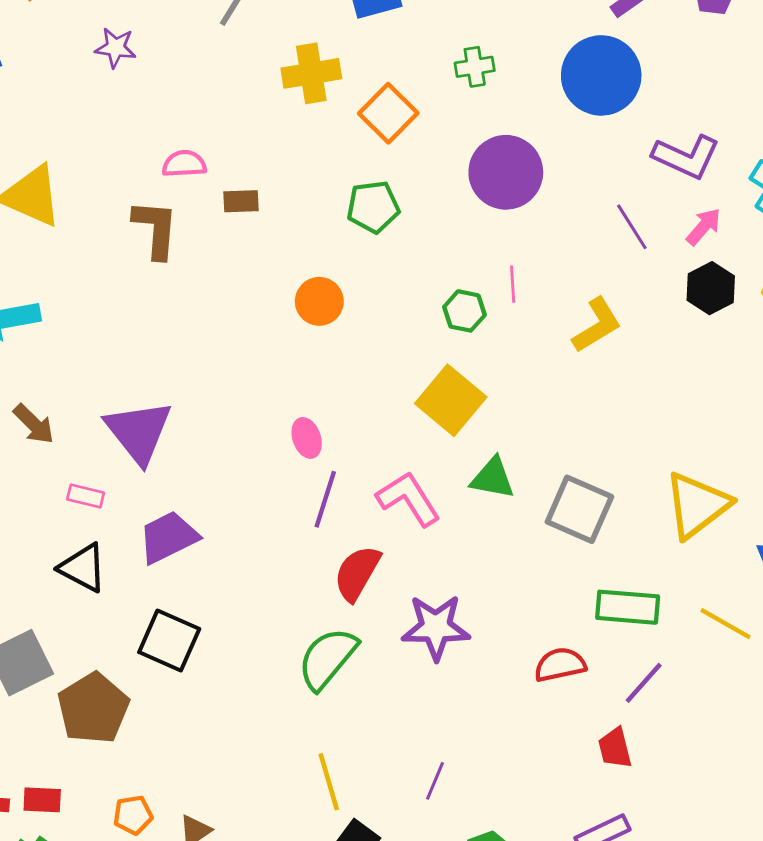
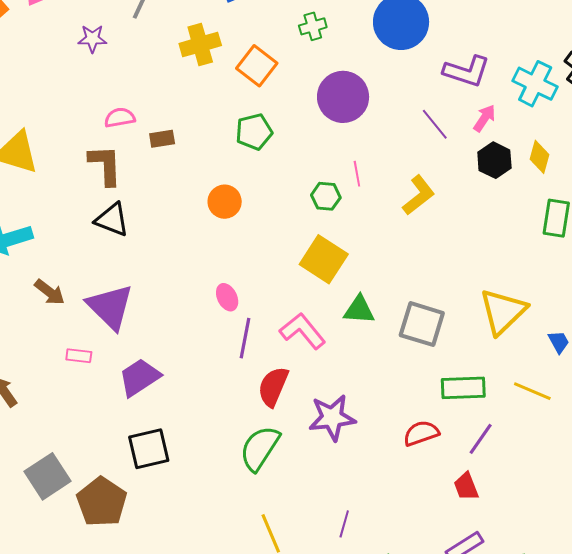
purple star: (116, 48) -> (92, 39), moved
brown arrow: (34, 424) -> (50, 292), moved
black triangle: (83, 568) -> (112, 220), moved
black square: (169, 641) -> (149, 449), turned -30

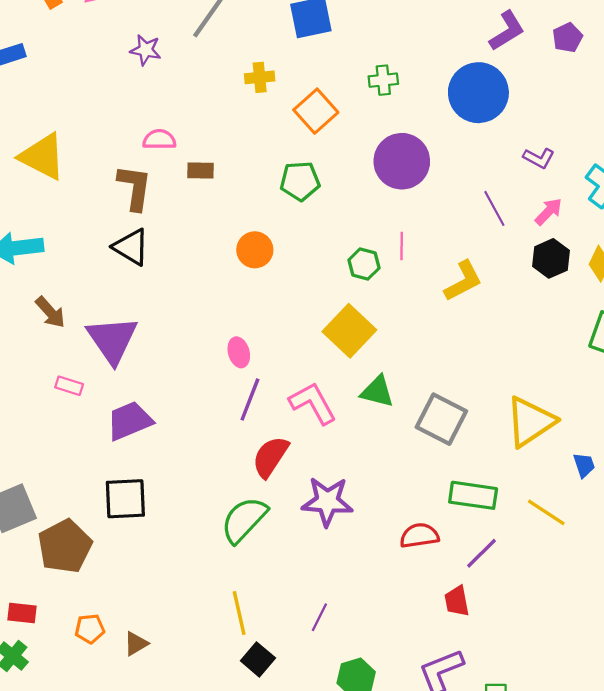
yellow cross: (200, 44) -> (260, 77), size x0.7
purple L-shape: (467, 71) -> (539, 158), size x0.6

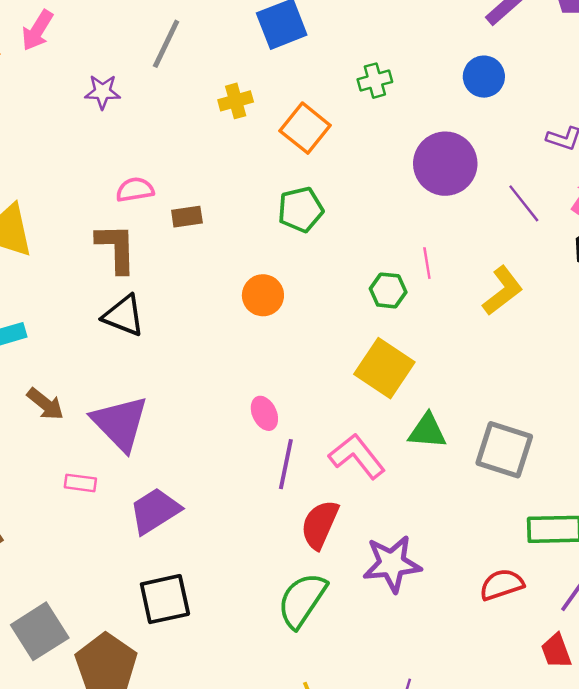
blue circle: (478, 93) -> (484, 77), size x0.6
purple circle: (402, 161) -> (445, 164), moved

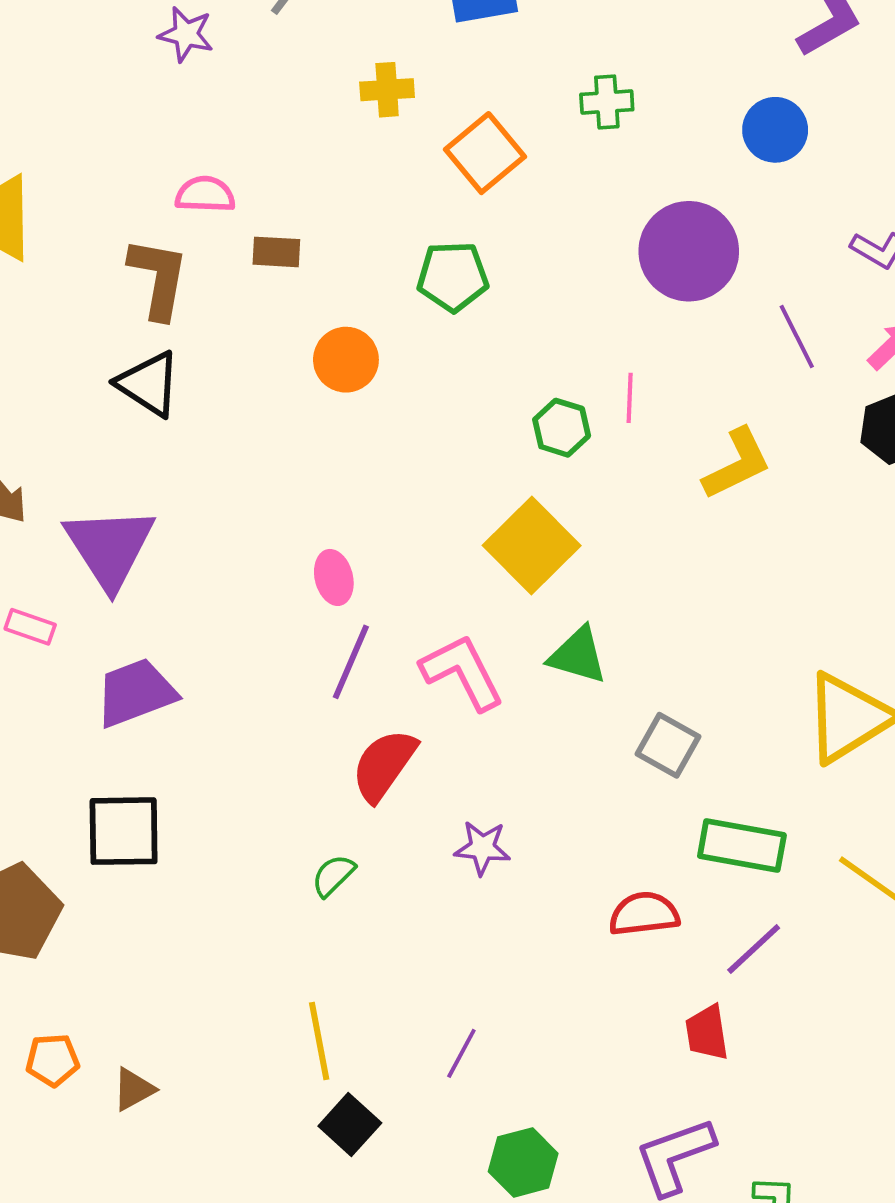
orange circle: (263, 295) -> (346, 360), moved
gray square: (504, 450) -> (668, 745), moved, size x0.7
purple star: (392, 564) -> (482, 848), size x0.6
green semicircle: (302, 600) -> (333, 876), size x0.5

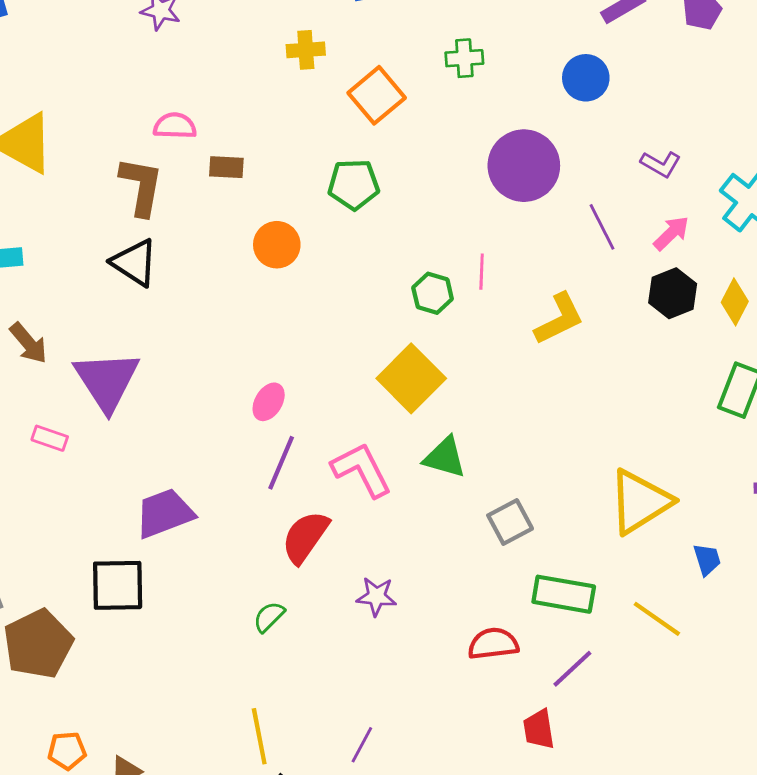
pink ellipse: (334, 577) -> (269, 402), turned 45
purple trapezoid: (136, 693) -> (164, 513), moved
gray square: (668, 745) -> (510, 522), turned 33

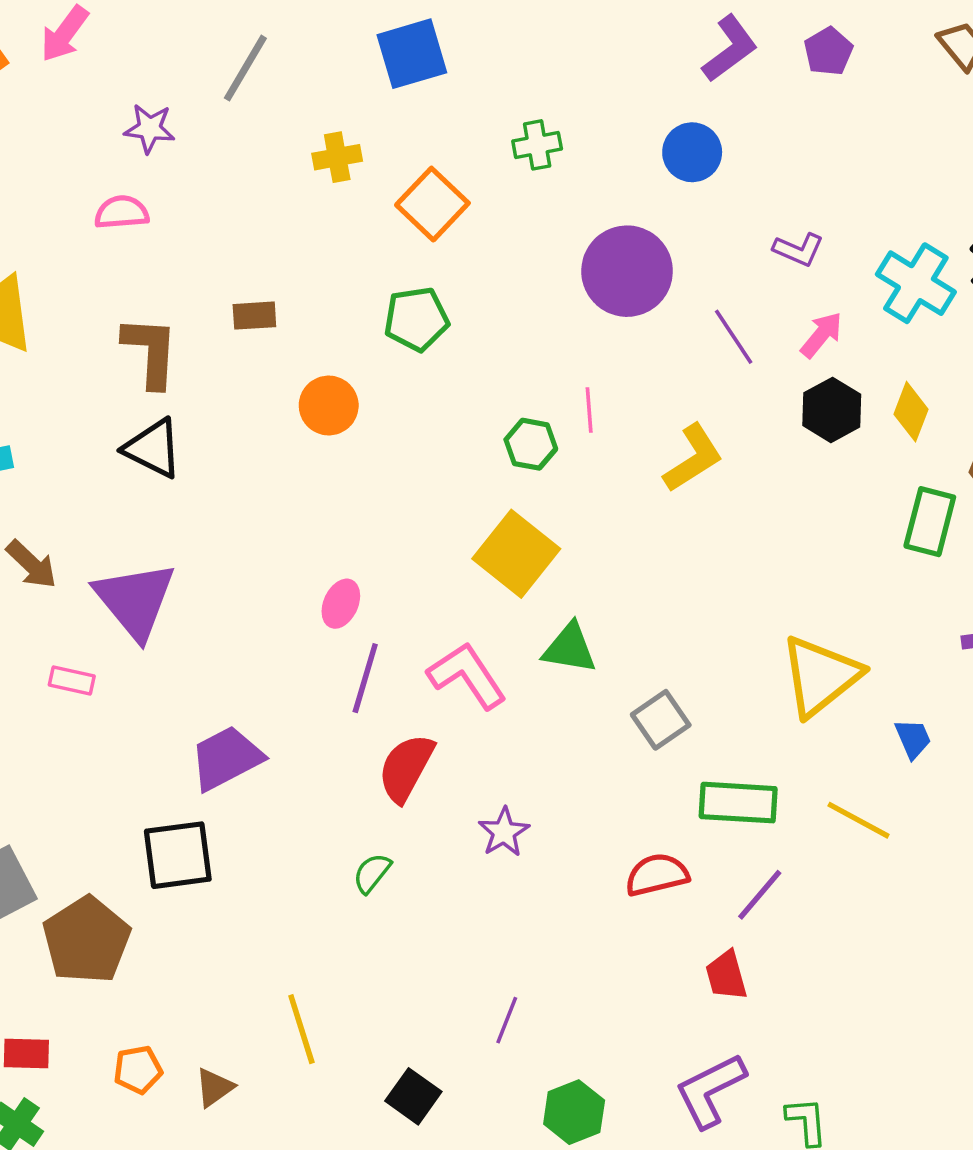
pink semicircle: (175, 126) -> (122, 212), moved
purple star: (376, 596) -> (504, 832), turned -30
yellow line: (259, 736) -> (301, 1029), moved

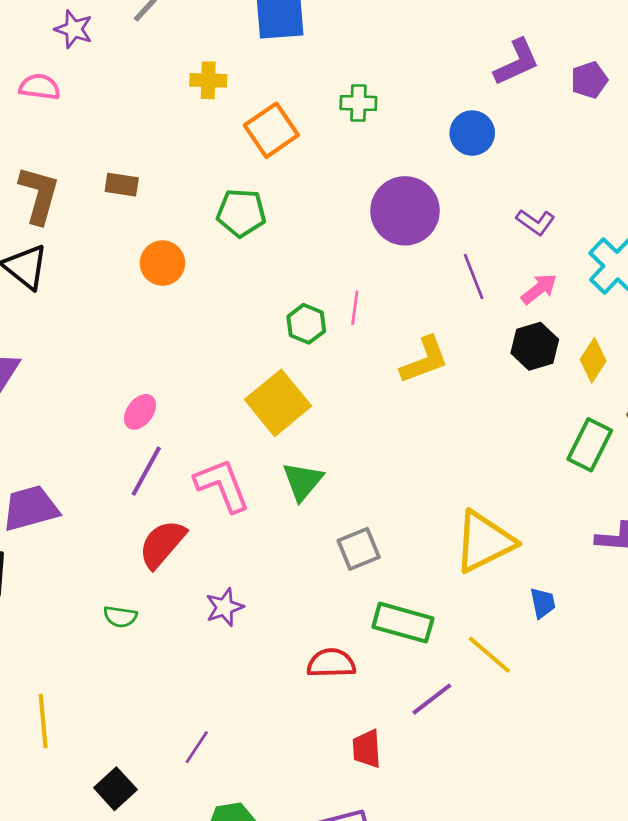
green triangle: (570, 648) -> (303, 481), turned 48
green semicircle: (372, 873) -> (120, 617), turned -132
purple line: (760, 895) -> (432, 699), moved

